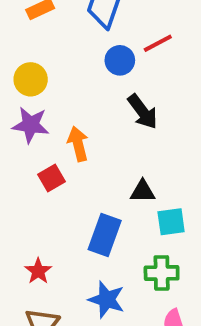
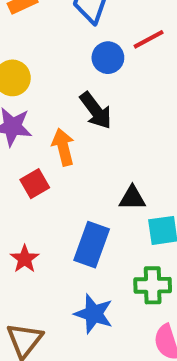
black arrow: (143, 112) -> (96, 110), moved
red star: (38, 271) -> (25, 259), moved

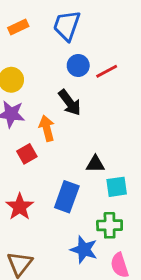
red line: (149, 39) -> (107, 71), moved
red star: (25, 259) -> (20, 207), size x1.4
blue star: (94, 314) -> (84, 250), moved

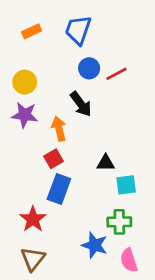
red square: (27, 154) -> (53, 159), moved
blue rectangle: (67, 197) -> (59, 189), moved
red star: (20, 207) -> (33, 219), moved

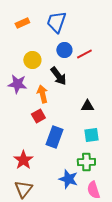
yellow circle: (25, 82) -> (32, 60), moved
black triangle: (106, 163) -> (87, 106), moved
blue rectangle: (59, 189) -> (54, 137), moved

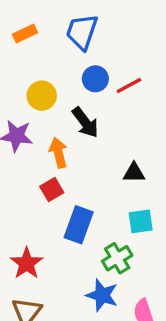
green cross: (86, 162) -> (117, 258), moved, turned -30

